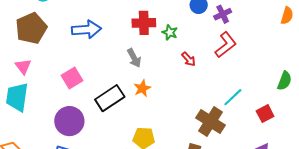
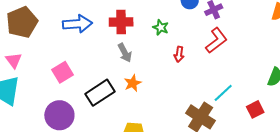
red cross: (144, 23) -> (121, 22), moved
red arrow: (188, 59) -> (179, 54), turned 49

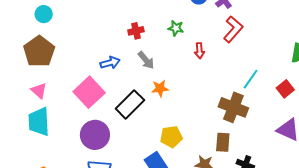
red cross: (121, 22) -> (136, 31), size x0.7
blue arrow: (77, 24) -> (110, 63), moved, size x0.7
pink square: (62, 72) -> (89, 92), size x1.4
orange star: (133, 83) -> (160, 88), turned 30

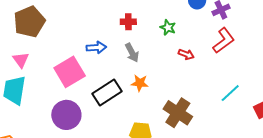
red arrow: (199, 51) -> (186, 54), turned -77
brown cross: (233, 107) -> (178, 113), moved

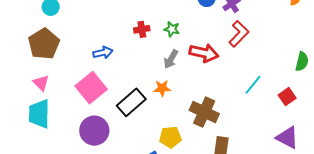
green star: (168, 27) -> (172, 29), moved
blue arrow: (96, 47) -> (103, 53), moved
gray arrow: (132, 53) -> (171, 59), moved, turned 66
red arrow: (186, 54) -> (204, 53), size x1.8

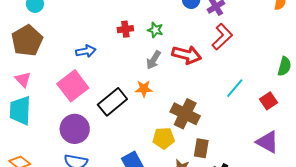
yellow pentagon: (170, 137) -> (163, 138), moved

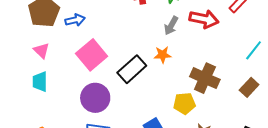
blue arrow: (86, 51) -> (75, 20), moved
cyan trapezoid: (20, 110) -> (40, 82), size x0.7
brown rectangle: (201, 148) -> (249, 87), moved, turned 36

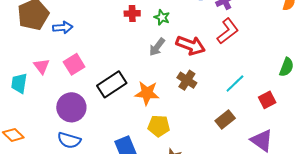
pink triangle: (41, 51) -> (42, 66), moved
pink square: (92, 55) -> (74, 64), size x0.7
orange star: (163, 55) -> (147, 93), moved, size x1.4
brown cross: (205, 78) -> (187, 80), moved, size x0.7

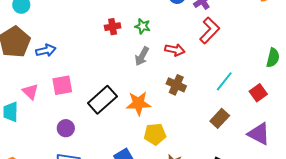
red arrow: (191, 45) -> (175, 50), size x0.7
pink square: (74, 64) -> (62, 85), turned 30
purple circle: (71, 107) -> (66, 128), size x0.6

